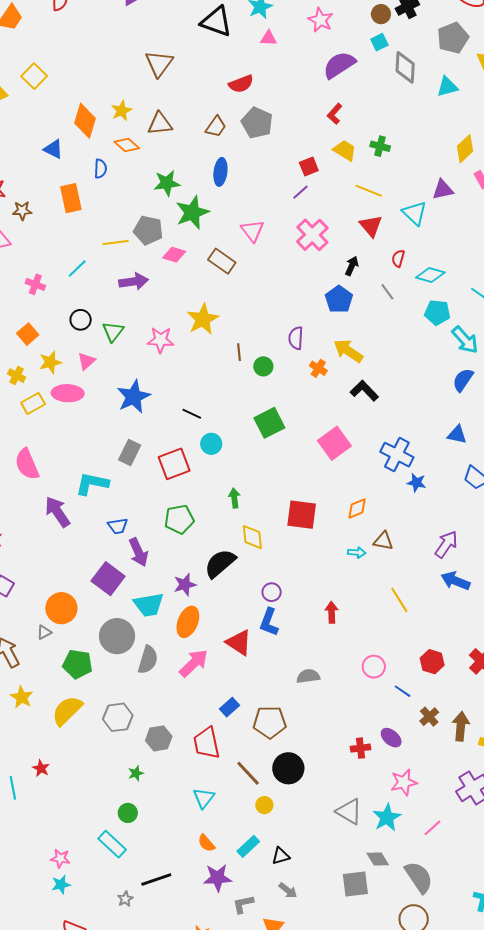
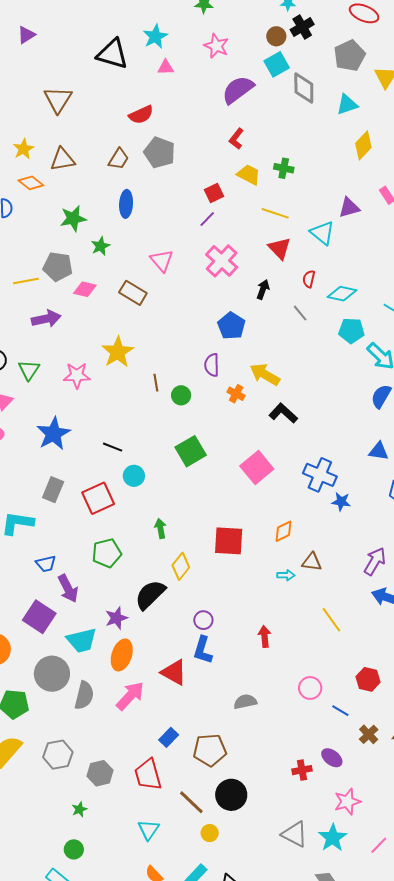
cyan square: (379, 42) -> (277, 64), size x1.4
yellow diamond: (465, 149) -> (363, 145), moved
green star: (192, 212) -> (100, 246), size x0.6
blue pentagon: (339, 299) -> (231, 326), moved
yellow diamond: (252, 537) -> (181, 566), turned 48

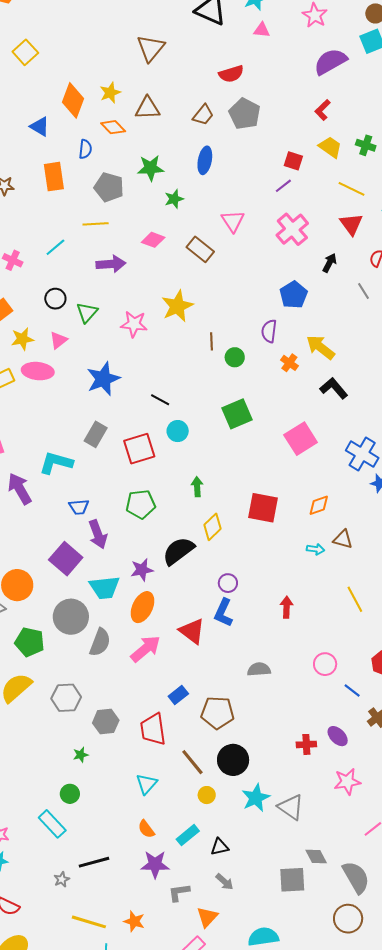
red square: (214, 193) -> (293, 161), turned 36
gray pentagon: (58, 267) -> (109, 187), moved
cyan star: (333, 838) -> (256, 798), moved

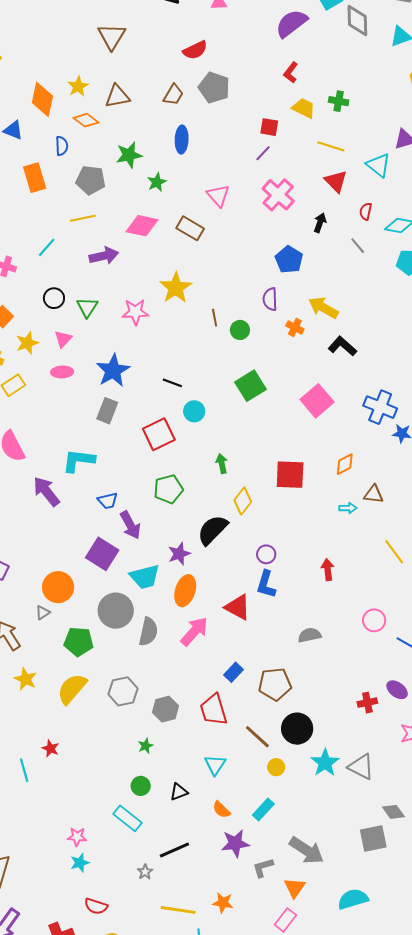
pink diamond: (153, 240) -> (142, 226), size x1.4
pink ellipse: (38, 371) -> (62, 372), moved, size x0.7
gray rectangle: (96, 434) -> (107, 411), moved
black triangle: (220, 847) -> (179, 792), moved
gray arrow: (225, 882) -> (306, 850), size x1.8

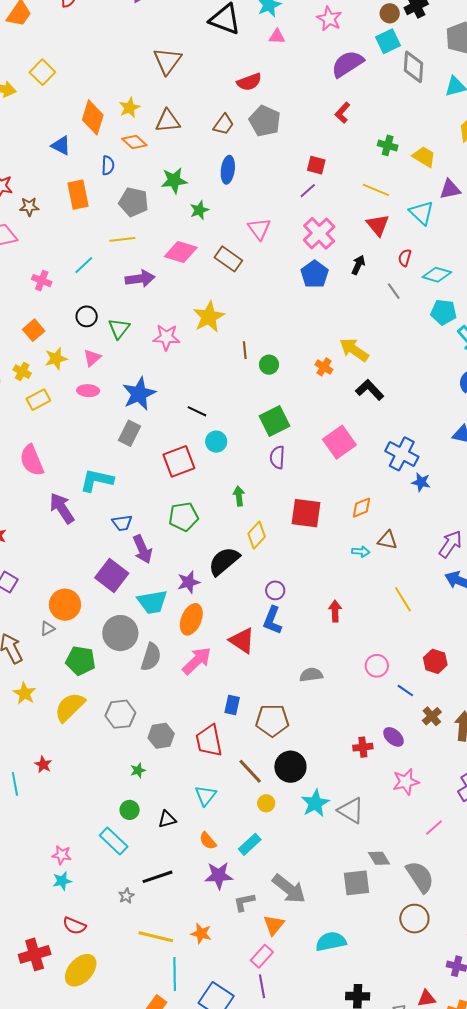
yellow trapezoid: (304, 108) -> (424, 157), moved
blue pentagon: (289, 260) -> (315, 274), moved
purple semicircle: (270, 299) -> (277, 457), moved
blue rectangle: (233, 672) -> (232, 705), turned -36

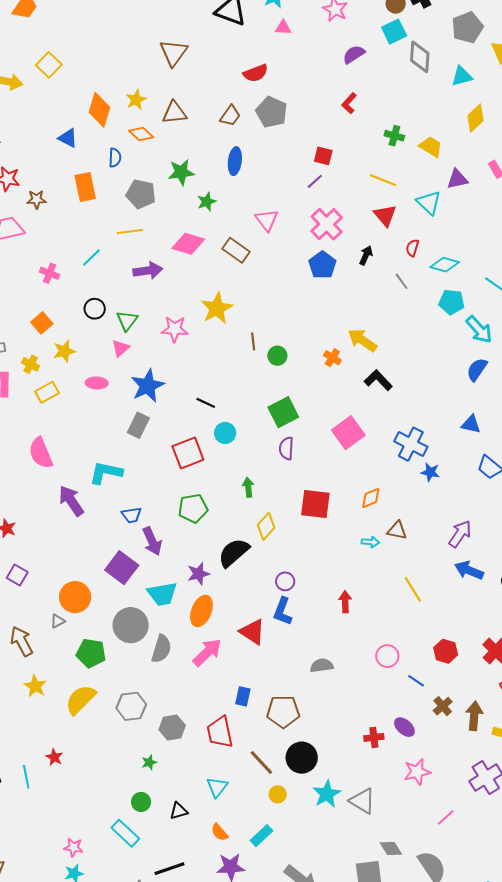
purple semicircle: (348, 64) -> (354, 54), size x0.7
pink triangle: (92, 358) -> (121, 348), moved

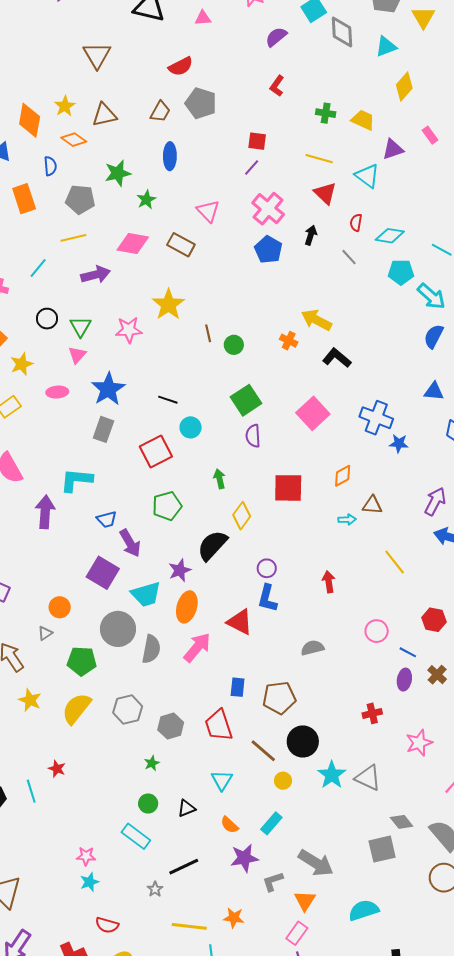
purple arrow: (71, 501) -> (45, 512), turned 44
orange circle: (75, 597) -> (60, 607), size x0.7
purple ellipse: (404, 727) -> (404, 680), moved, turned 65

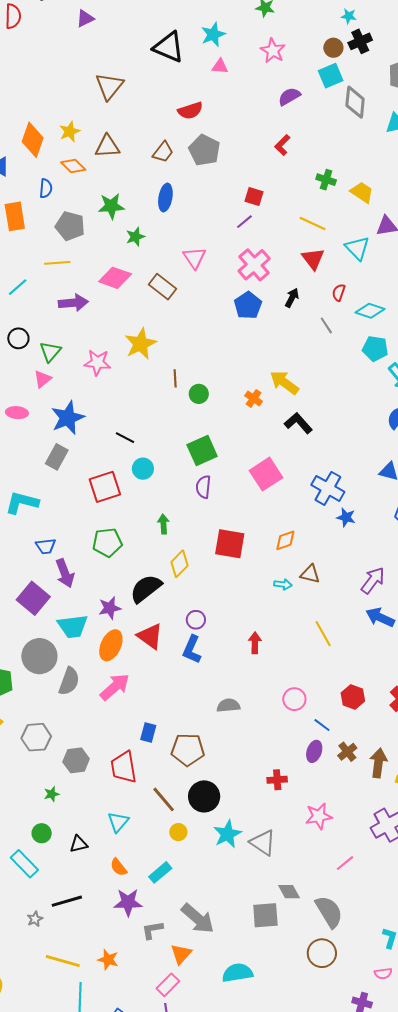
red triangle: (240, 622) -> (150, 636), moved

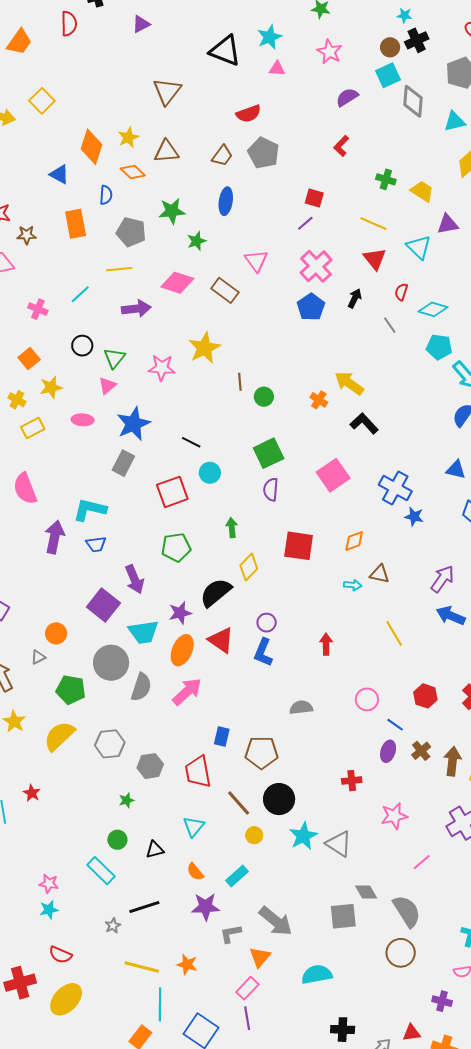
blue trapezoid: (46, 546) -> (96, 544), moved

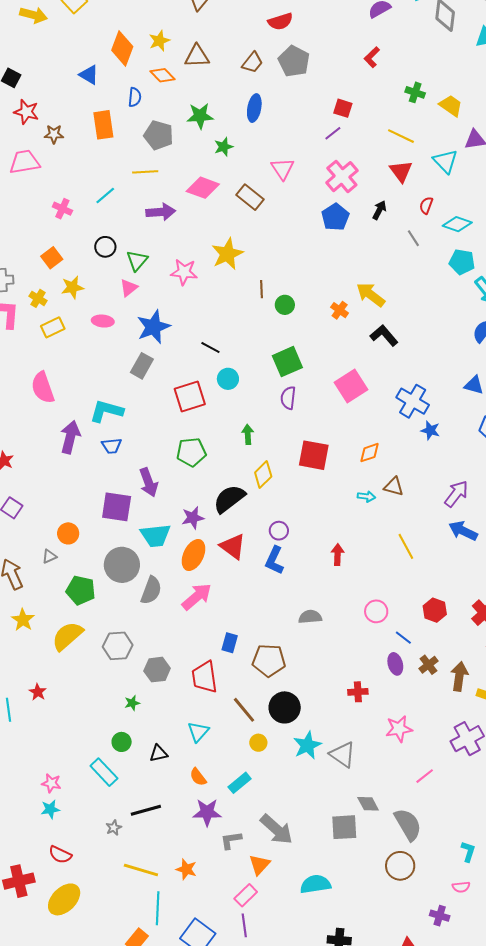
purple square: (103, 605) -> (117, 507), turned -32
purple ellipse: (388, 751) -> (395, 664), turned -35

